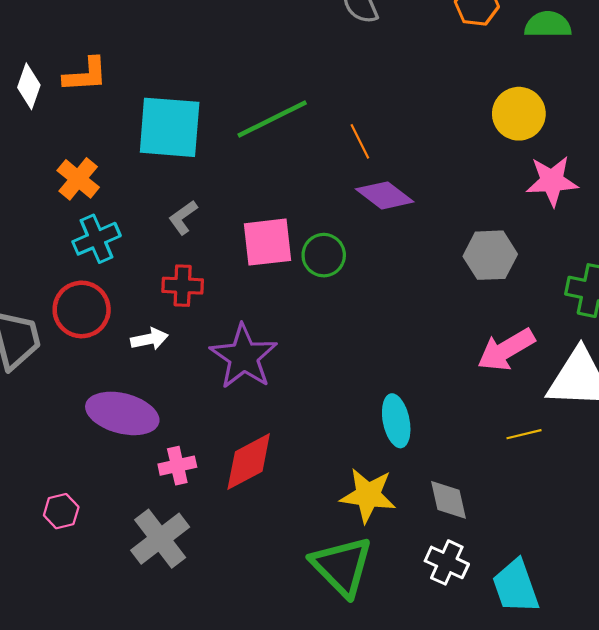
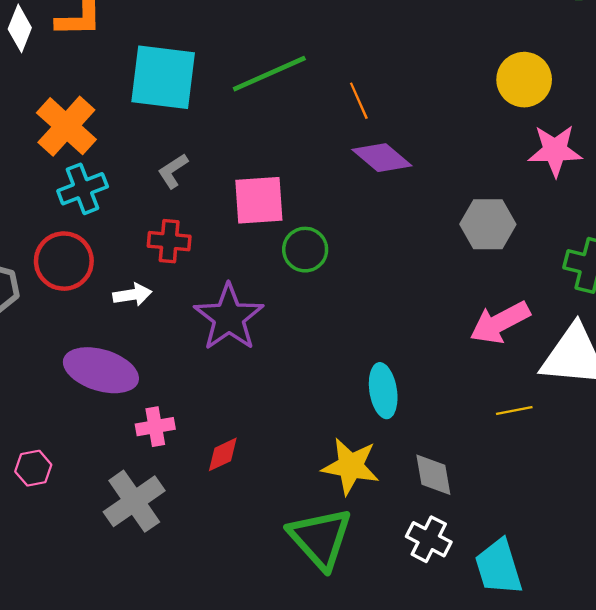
orange cross: (78, 179) -> (66, 126), size x1.4
green circle: (324, 255) -> (305, 250), moved
red diamond: (249, 462) -> (223, 454), moved, size x0.6

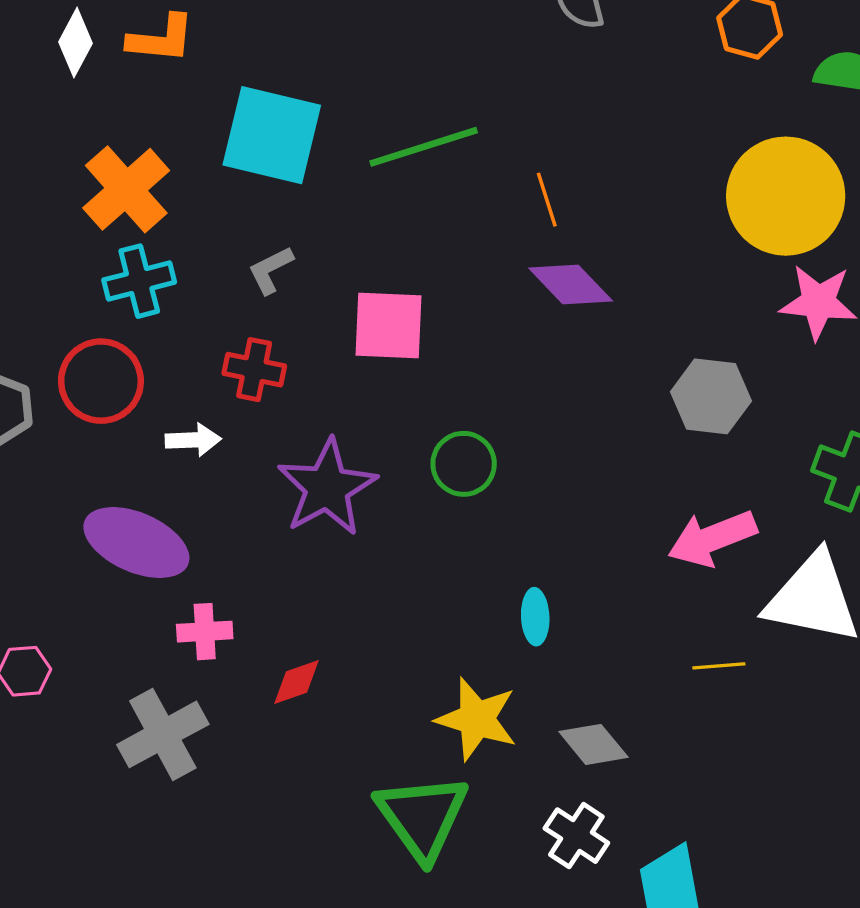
yellow circle: (524, 80) -> (786, 196), size x1.5
green circle: (305, 250) -> (464, 464), moved
cyan ellipse: (383, 391) -> (535, 617), size x0.7
gray diamond: (433, 475) -> (593, 744), turned -36

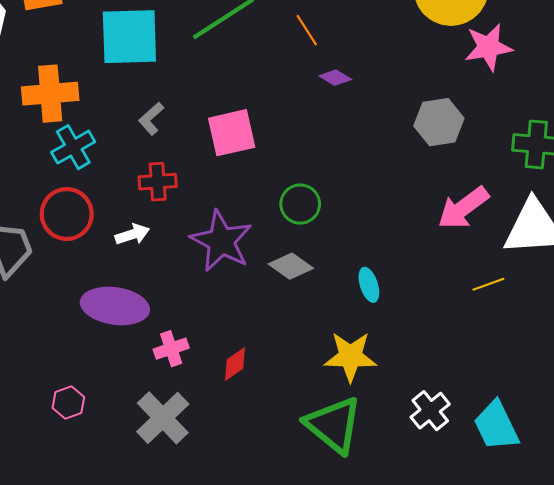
orange cross: (126, 189) -> (50, 94), turned -38
purple diamond: (571, 285) -> (335, 78), size x0.6
gray diamond: (593, 744) -> (291, 266), moved
white cross: (576, 836) -> (430, 411), turned 33

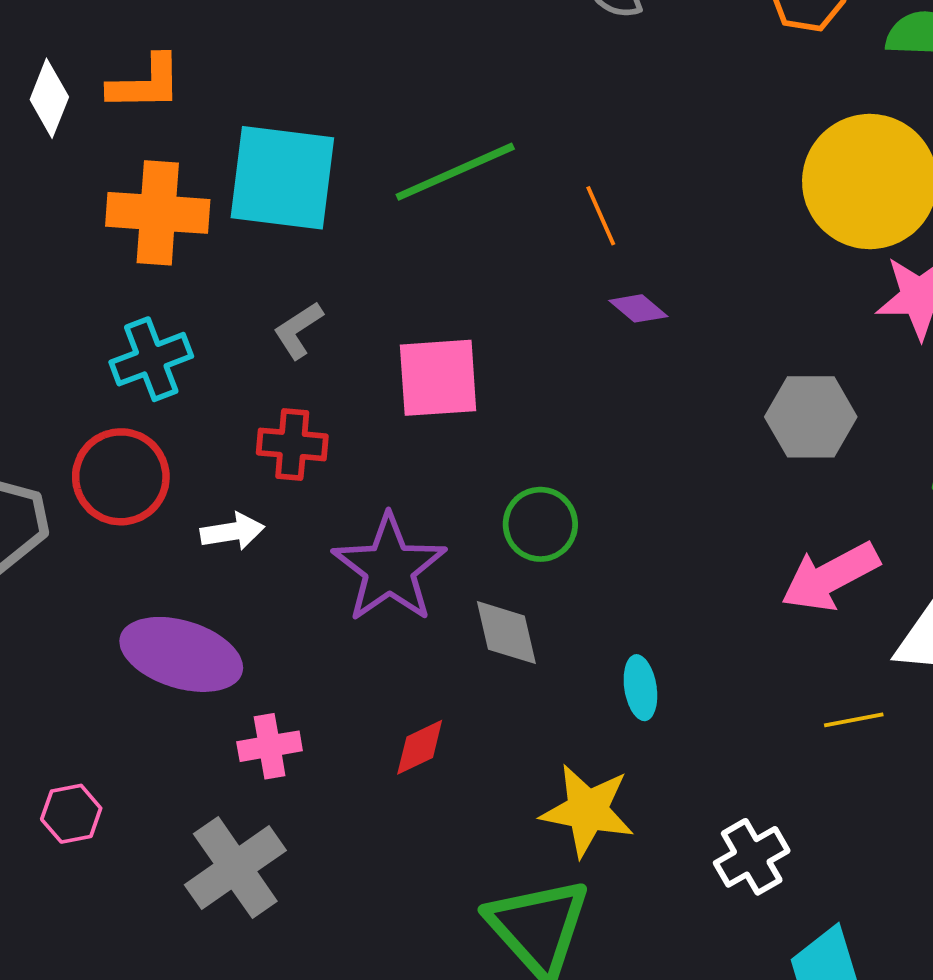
orange cross: (50, 94) -> (158, 213), moved
gray diamond: (291, 266) -> (506, 633), turned 33
red diamond: (235, 364) -> (420, 747), moved
white cross: (430, 411) -> (752, 857), moved

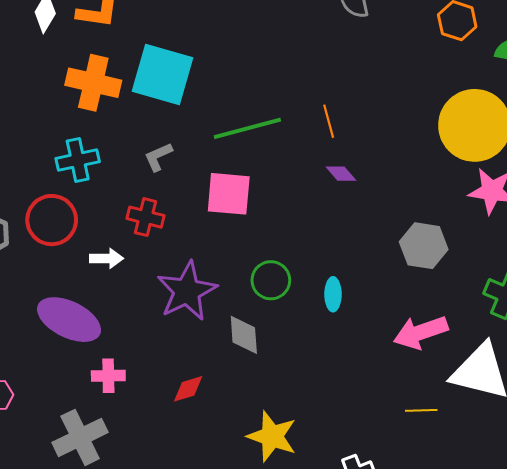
green line: (455, 172) -> (247, 128), moved
cyan ellipse: (640, 688) -> (333, 294), moved

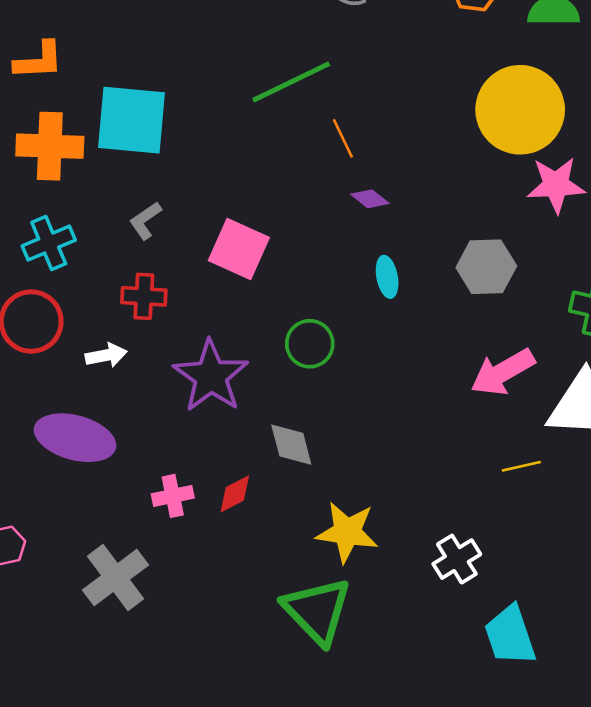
green line: (247, 128) -> (291, 82), moved
pink square: (229, 194) -> (239, 249), turned 30
cyan ellipse: (333, 294) -> (387, 277), moved
gray diamond: (244, 335) -> (291, 445), moved
pink cross: (108, 376) -> (173, 496), moved

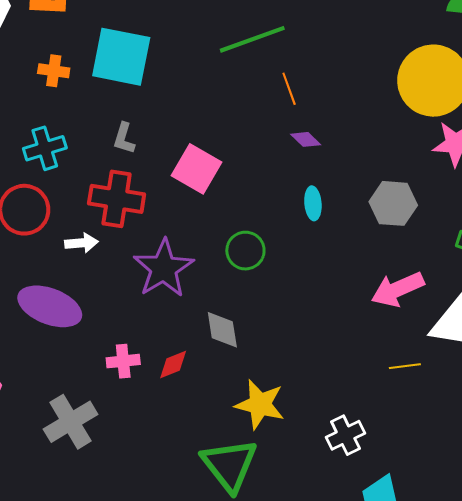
orange cross: (50, 146) -> (54, 71), size x0.6
gray L-shape: (145, 221) -> (124, 138), turned -44
red cross: (144, 296) -> (117, 199), size x1.5

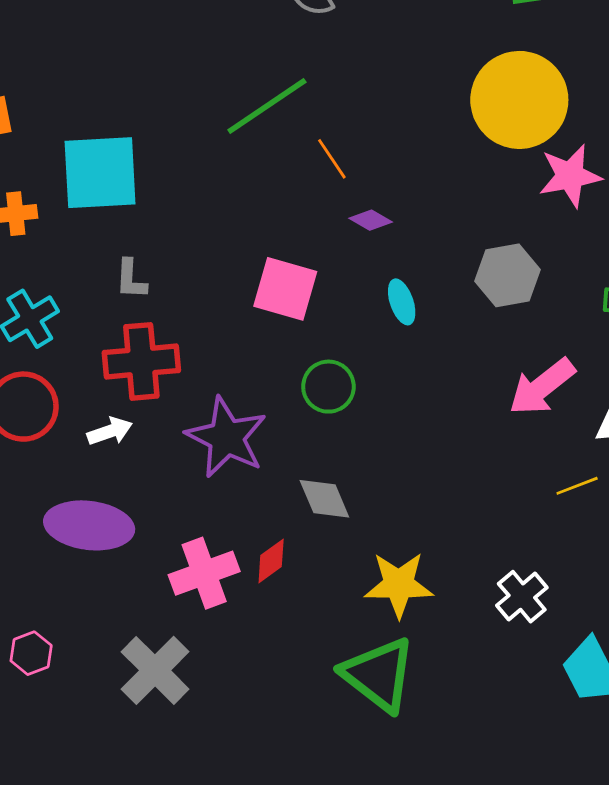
pink square: (197, 169) -> (285, 289), moved
pink cross: (123, 361) -> (204, 573), size x1.5

